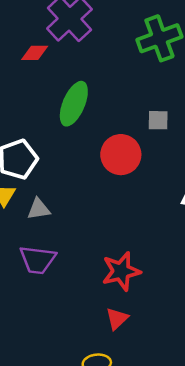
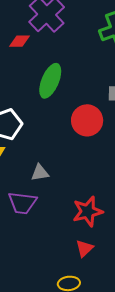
gray triangle: (39, 209) -> (40, 173), moved

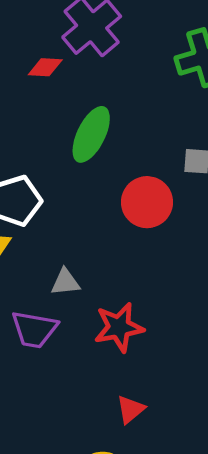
red star: (88, 211) -> (119, 327), moved

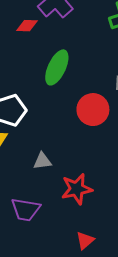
purple trapezoid: (34, 329) -> (26, 210), moved

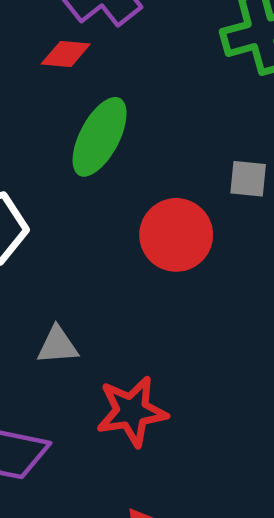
red diamond: (27, 26) -> (66, 54), moved

